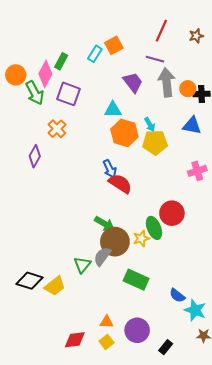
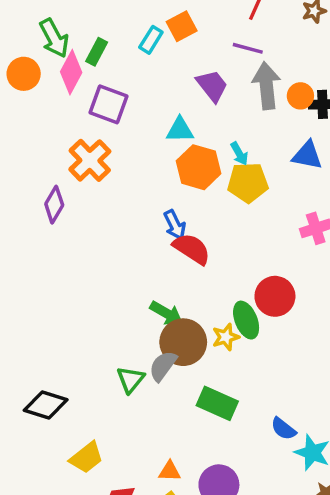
green arrow: (35, 93) -> (54, 38), moved
orange cross: (57, 129) -> (90, 160), size x1.4
yellow trapezoid: (55, 286) -> (86, 458), moved

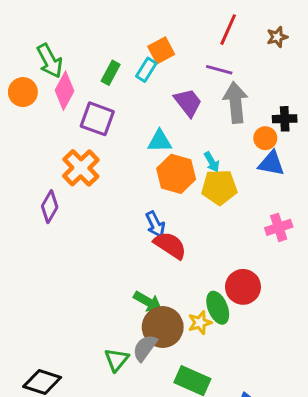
cyan rectangle: (151, 40) -> (146, 70), moved
green rectangle: (97, 52) -> (111, 73), moved
orange circle: (300, 96) -> (265, 138), moved

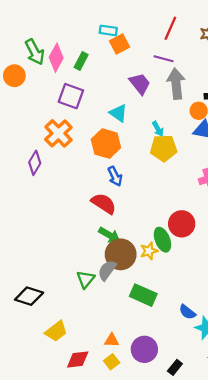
cyan rectangle: (146, 70) -> (108, 30), moved, turned 66
pink diamond: (65, 91) -> (56, 58), moved
cyan triangle: (160, 141) -> (118, 113), turned 36
orange hexagon: (176, 174) -> (106, 144), moved
red semicircle: (170, 245) -> (104, 203), moved

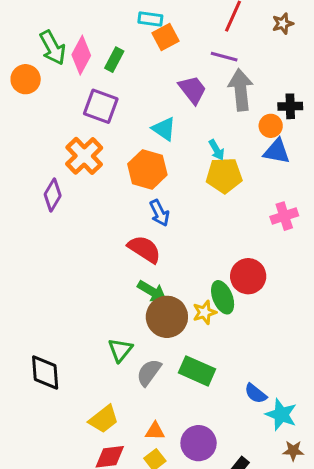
gray semicircle: (107, 270) -> (149, 372), moved
black diamond: (29, 296) -> (45, 372), turned 68
yellow trapezoid: (56, 331) -> (104, 419), moved

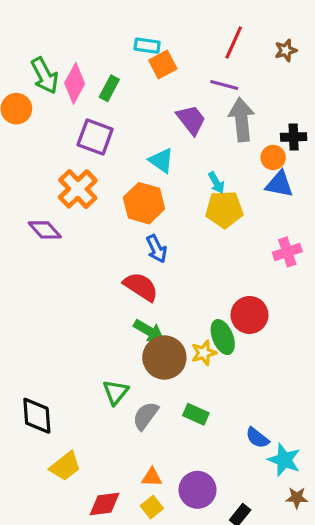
purple diamond: (53, 195) -> (45, 230), turned -72
green rectangle: (197, 371) -> (196, 414), size x0.7
yellow trapezoid: (104, 419) -> (65, 466), moved

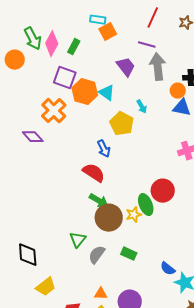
orange hexagon: (144, 203) -> (85, 92), moved
yellow pentagon: (224, 209) -> (122, 124), moved, turned 30

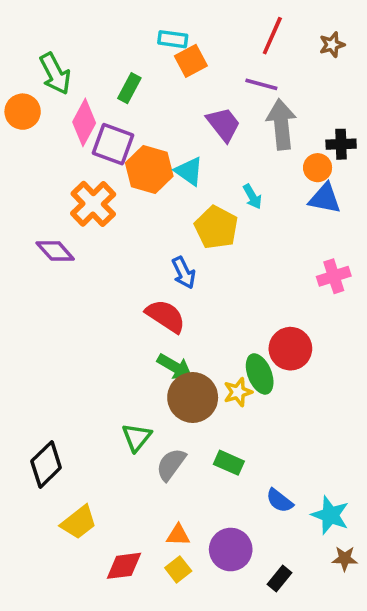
pink diamond: (52, 44) -> (84, 122), moved
black diamond: (28, 255) -> (46, 464), turned 50
blue semicircle: (168, 269) -> (280, 501), moved

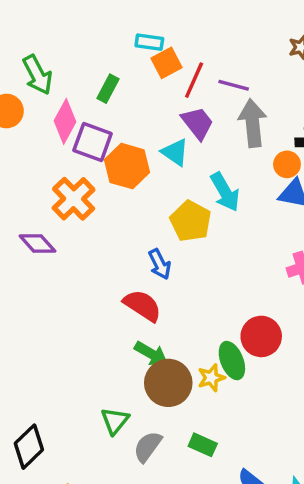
red line: (272, 36) -> (194, 80), moved
cyan triangle: (189, 171) -> (175, 152), moved
cyan arrow: (252, 197) -> (225, 192), size x1.6

